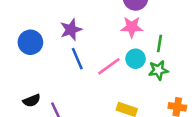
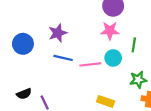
blue line: (77, 59) -> (63, 58), turned -54
pink line: (109, 66) -> (90, 64), turned 30
green star: (158, 70) -> (138, 80), moved

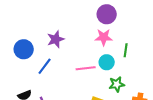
blue line: (63, 58) -> (45, 66), moved, turned -66
green star: (138, 80) -> (117, 84), moved

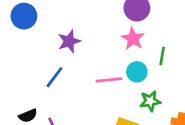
pink star: (104, 37) -> (133, 39), turned 30
blue circle: (24, 49) -> (24, 16), moved

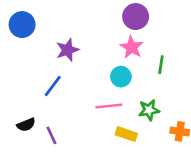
cyan circle: (137, 72) -> (121, 77), moved
pink line: (109, 80) -> (109, 106), moved

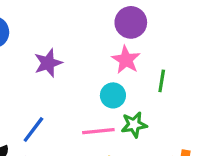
blue line: (53, 86) -> (33, 130), moved
green star: (149, 110) -> (134, 125), moved

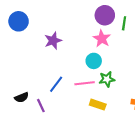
green line: (162, 81) -> (124, 23), moved
blue line: (33, 130) -> (56, 84), moved

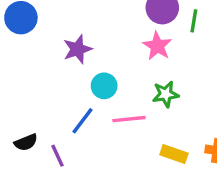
cyan circle: (94, 61) -> (104, 86), moved
green star: (107, 79) -> (166, 94), moved
yellow rectangle: (98, 105) -> (174, 154), moved

